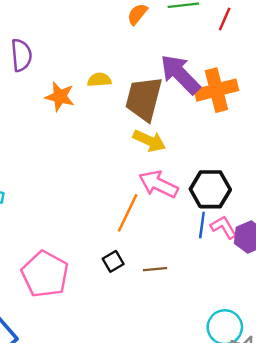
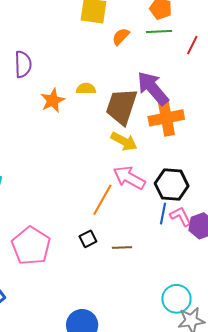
orange cross: (216, 90) -> (166, 118), moved
orange star: (60, 97) -> (53, 100), turned 30

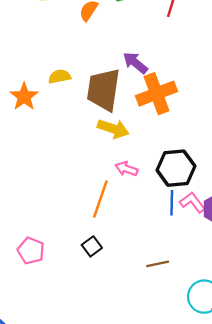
purple arrow: (153, 88) -> (135, 63), size x0.6
pink arrow: (129, 178) -> (126, 169), size x0.6
pink pentagon: (31, 246) -> (31, 251), moved, size x0.6
brown line: (122, 247) -> (158, 264), moved

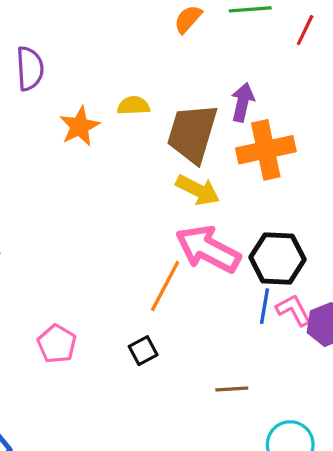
purple arrow: (135, 63) -> (243, 102), turned 55
pink arrow: (126, 169) -> (208, 249), size x2.0

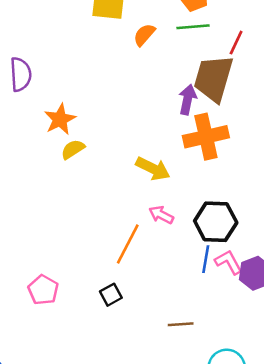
yellow semicircle: (133, 106) -> (73, 149), moved, turned -30
brown trapezoid: (192, 133) -> (213, 78), moved
pink arrow: (208, 249) -> (161, 215), size x0.5

